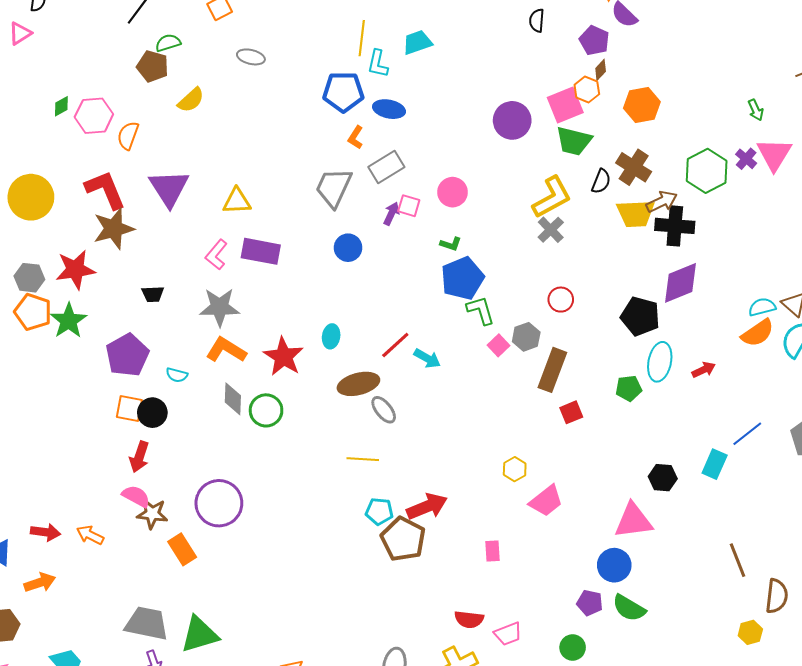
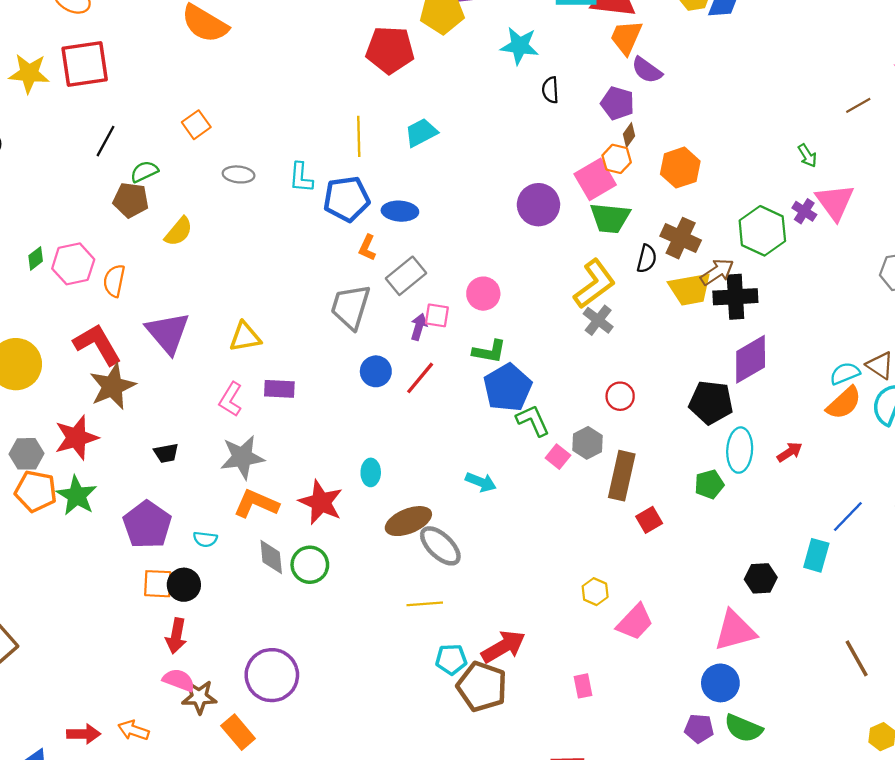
cyan L-shape: (378, 64) -> (301, 178), moved
green L-shape: (451, 244) -> (489, 351), size x1.4
purple rectangle: (261, 251) -> (279, 389), size x0.7
red line: (395, 345) -> (420, 378), moved
gray ellipse: (384, 410) -> (440, 546), size x1.4

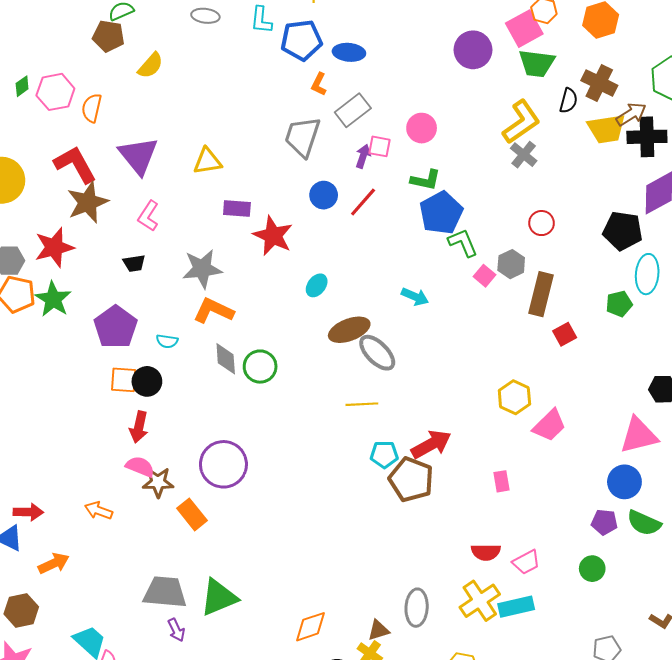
pink L-shape: (231, 399) -> (148, 216), moved
cyan ellipse: (371, 472) -> (317, 285), turned 35
red star: (321, 502) -> (273, 236), moved
yellow hexagon: (595, 592) -> (514, 397), size x1.4
red arrow: (84, 734) -> (28, 512), moved

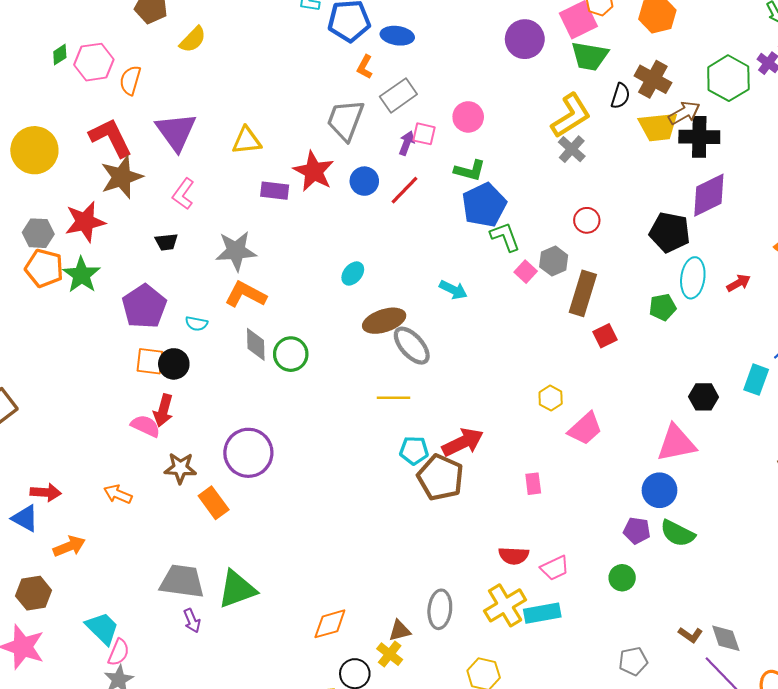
red star: (273, 236) -> (314, 171), moved
yellow hexagon: (514, 397) -> (551, 398), size x0.7
pink semicircle: (140, 467) -> (146, 426), moved

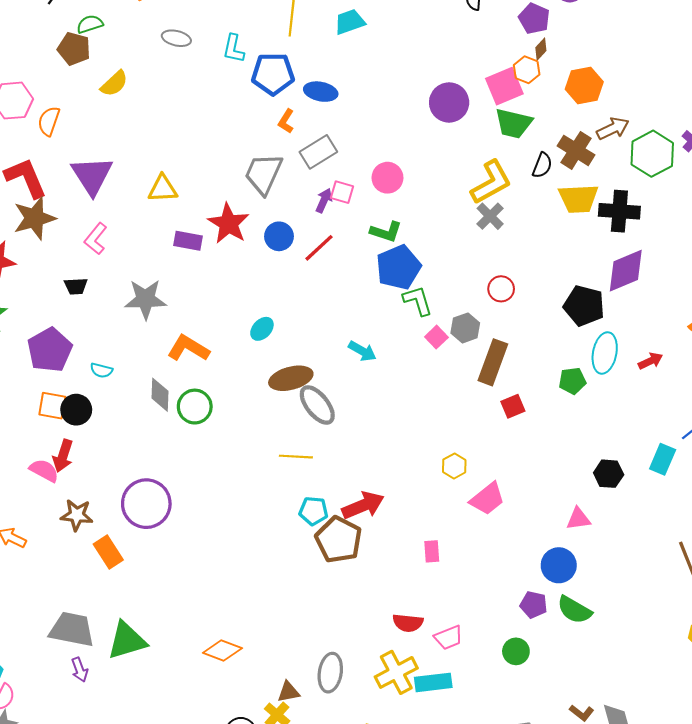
brown arrow: (684, 113) -> (613, 128), moved
orange L-shape: (246, 294) -> (188, 348), moved
pink triangle: (676, 443) -> (578, 519), size x0.6
orange diamond: (330, 624) -> (222, 650), moved, turned 33

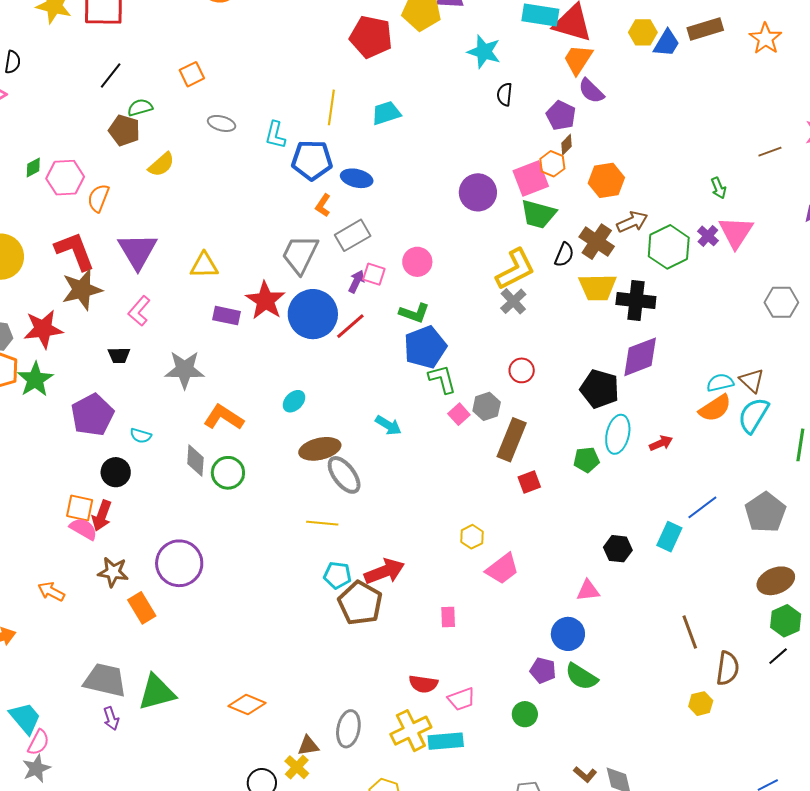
blue circle: (279, 236) -> (313, 314), size x1.8
orange square: (52, 406) -> (80, 508), moved

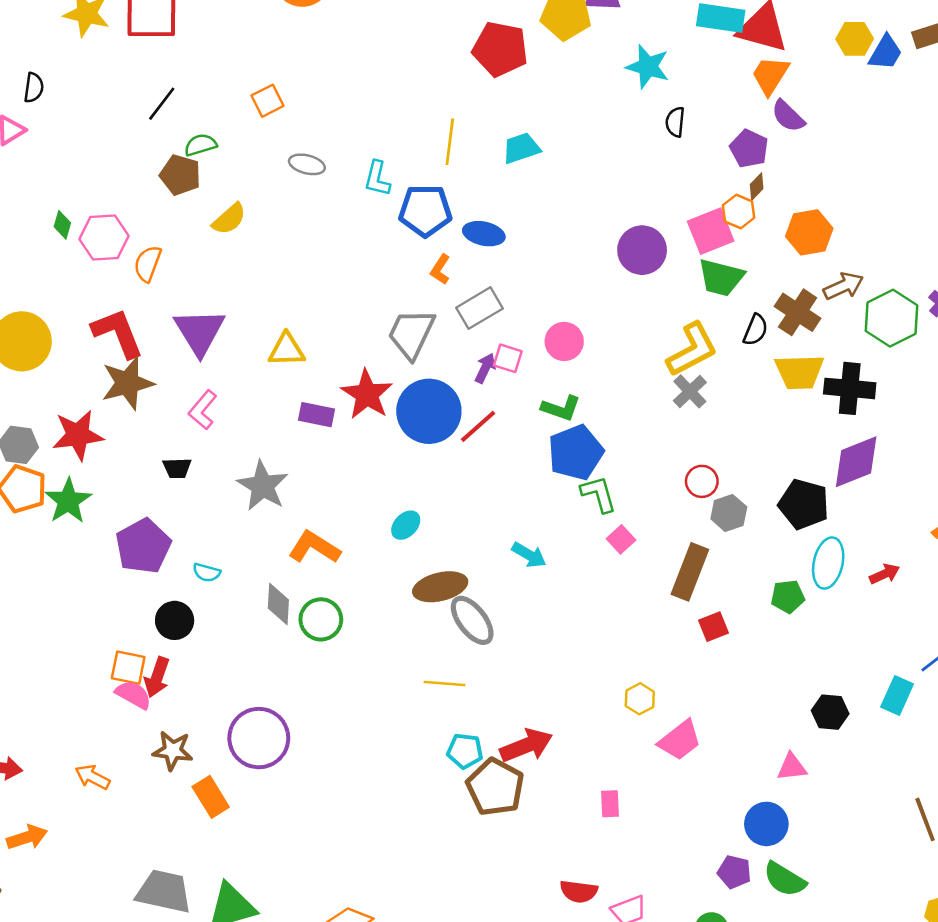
green diamond: (33, 168) -> (62, 225), turned -45
gray star: (185, 370) -> (263, 486), turned 30
gray hexagon: (487, 406) -> (729, 513), moved

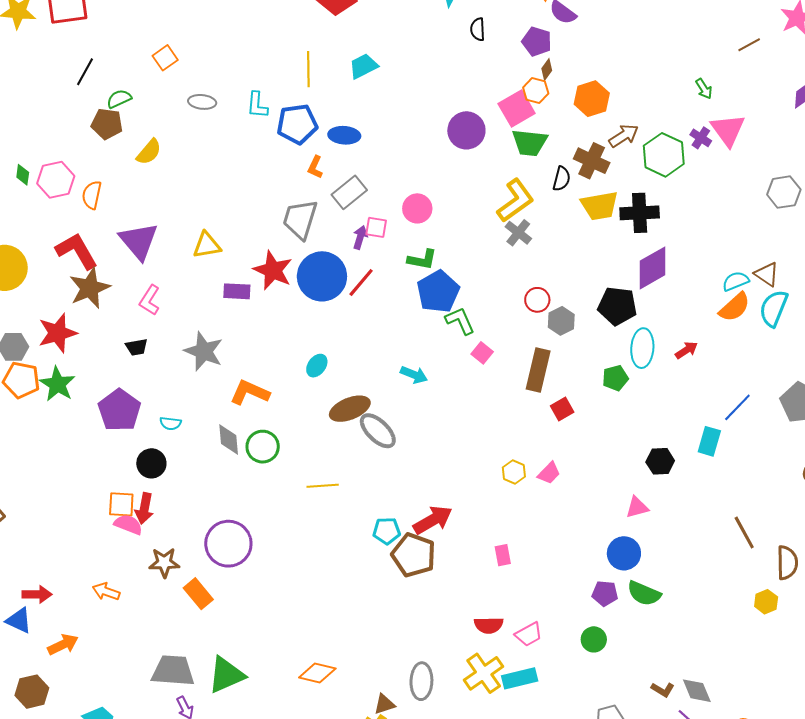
yellow line: (445, 684) -> (323, 486), moved
pink trapezoid: (680, 740) -> (549, 473), moved, size x0.7

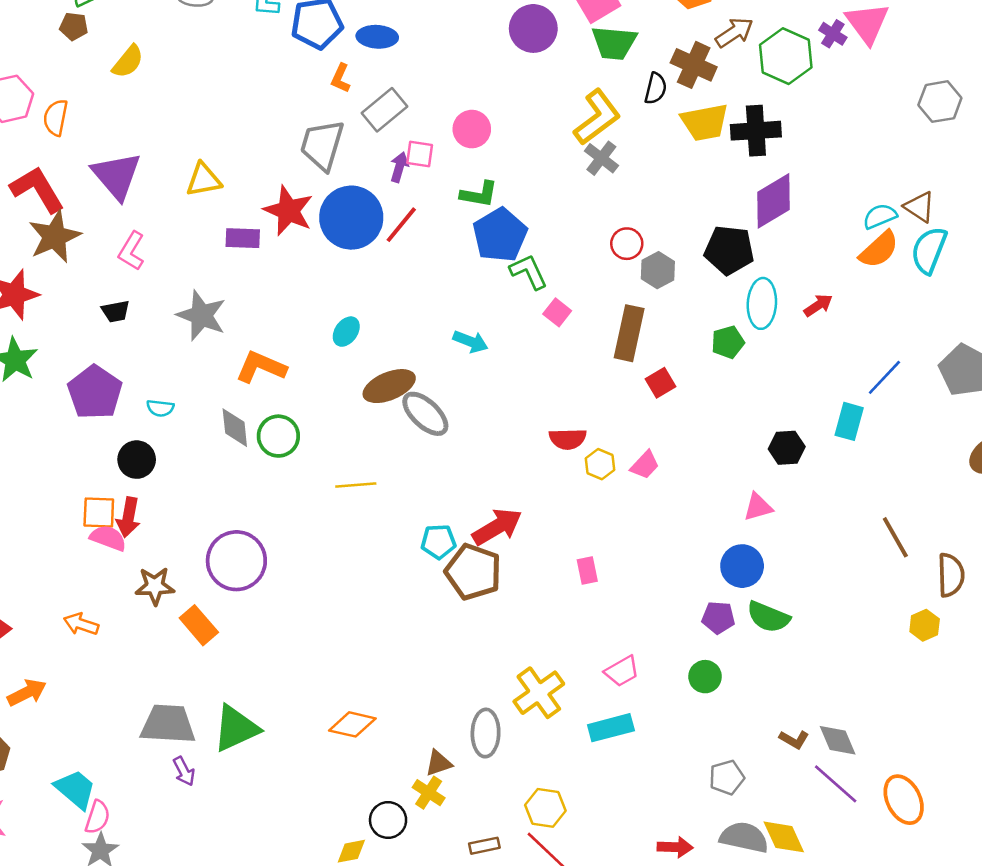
brown pentagon: (107, 124) -> (74, 26), size x0.7
red semicircle: (489, 625) -> (568, 439), moved
yellow cross: (484, 673) -> (539, 693), moved

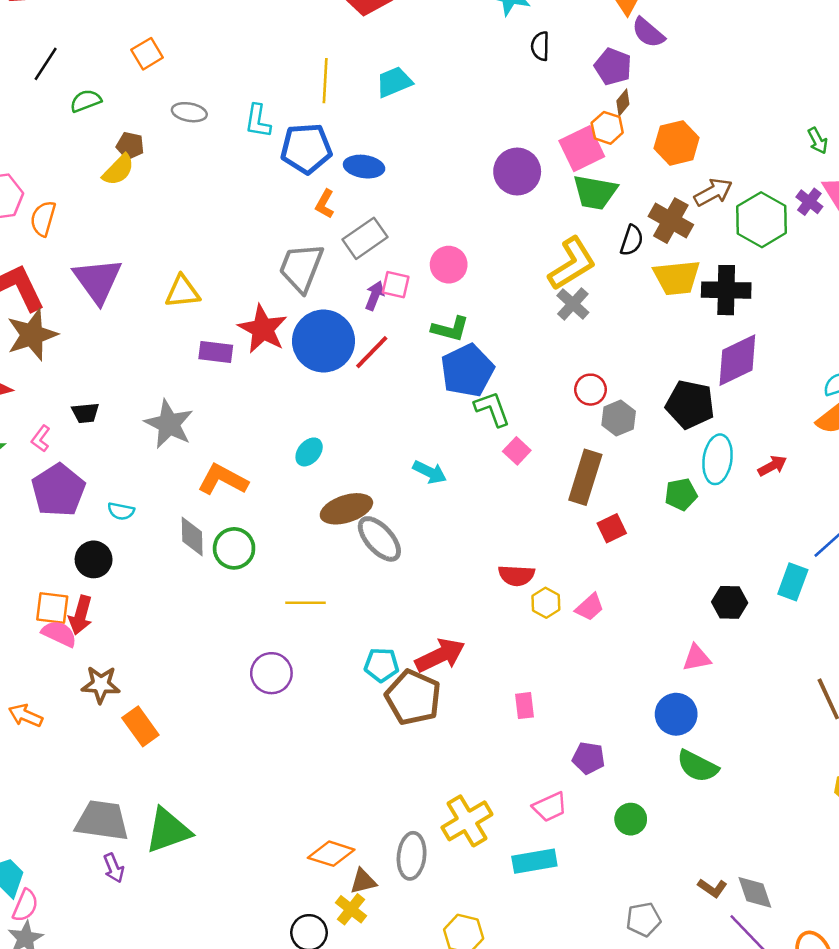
brown pentagon: (74, 26) -> (130, 146), moved
pink L-shape: (132, 251) -> (41, 439), moved, size x0.7
purple circle: (236, 561) -> (271, 673), moved, size x0.7
purple pentagon: (718, 618) -> (589, 758), moved
orange diamond: (352, 724) -> (331, 854), moved

